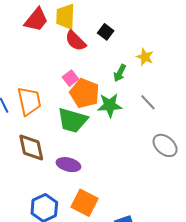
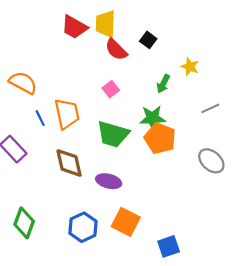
red trapezoid: (36, 20) -> (74, 27), turned 80
orange pentagon: (85, 93) -> (160, 138), moved
gray line: (148, 102) -> (210, 108), moved, turned -72

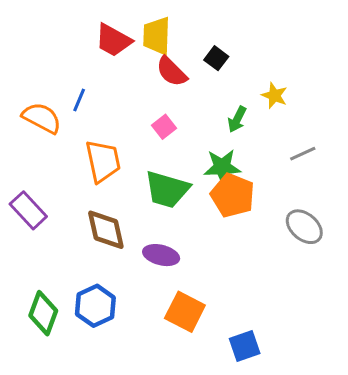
blue line: (40, 118) -> (79, 100), moved, turned 49
blue hexagon: (83, 227) -> (95, 306), moved

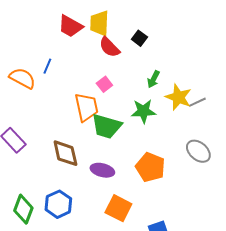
yellow star: (274, 95) -> (178, 97), moved, size x1.5
orange trapezoid: (103, 161) -> (86, 107), moved
orange pentagon: (233, 195) -> (150, 167), moved

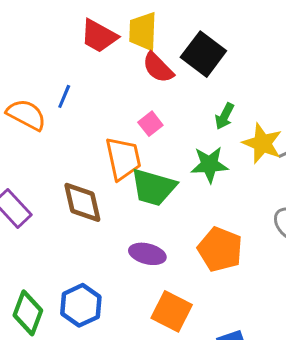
black square: (139, 38) -> (203, 54), size x1.8
brown diamond: (65, 153) -> (82, 202), moved

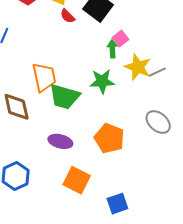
red semicircle: (158, 68) -> (68, 16), size x0.7
green arrow: (225, 116) -> (112, 49), turned 150
pink square: (150, 124) -> (120, 39), moved

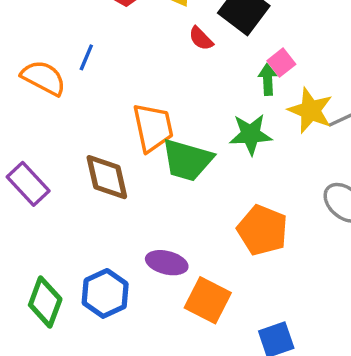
red semicircle: (68, 16) -> (201, 39), moved
purple ellipse: (60, 141) -> (167, 263), moved

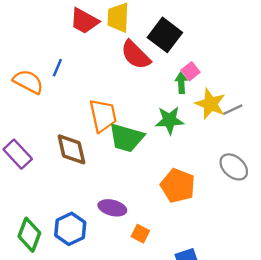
red semicircle: (201, 39) -> (136, 55), size x1.8
orange square: (208, 300) -> (140, 234), size x0.6

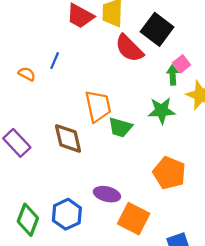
orange semicircle: (28, 82) -> (27, 74), size x0.6
green trapezoid: (126, 138) -> (120, 127), size x0.7
orange square: (140, 234) -> (134, 219), size x1.8

